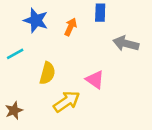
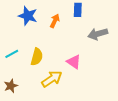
gray arrow: (126, 44) -> (98, 34), turned -30
cyan line: (15, 54) -> (12, 54), moved

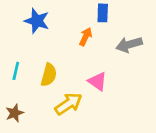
orange arrow: (55, 21) -> (86, 37), moved
cyan line: (12, 54) -> (16, 71), turned -48

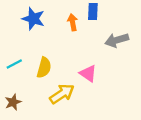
orange arrow: (86, 37) -> (73, 22), moved, turned -35
cyan line: (16, 71) -> (14, 64), turned 49

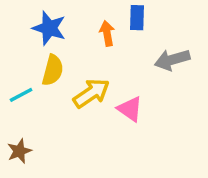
yellow semicircle: (44, 68) -> (53, 70), moved
yellow arrow: (62, 94) -> (91, 93), moved

